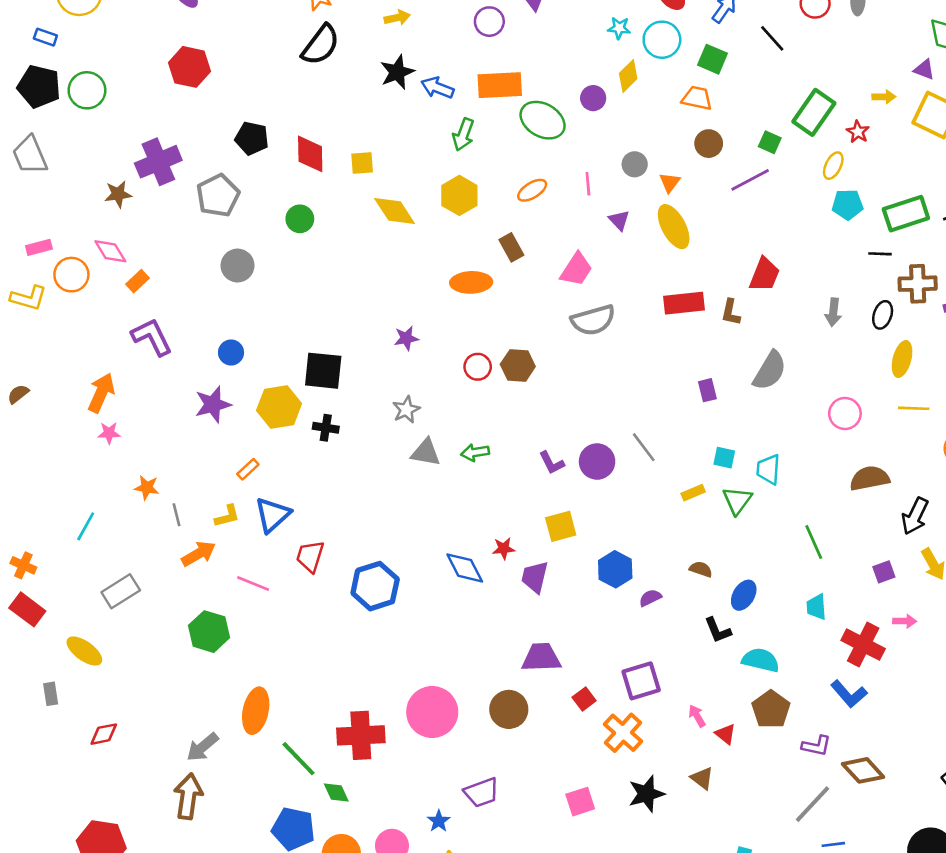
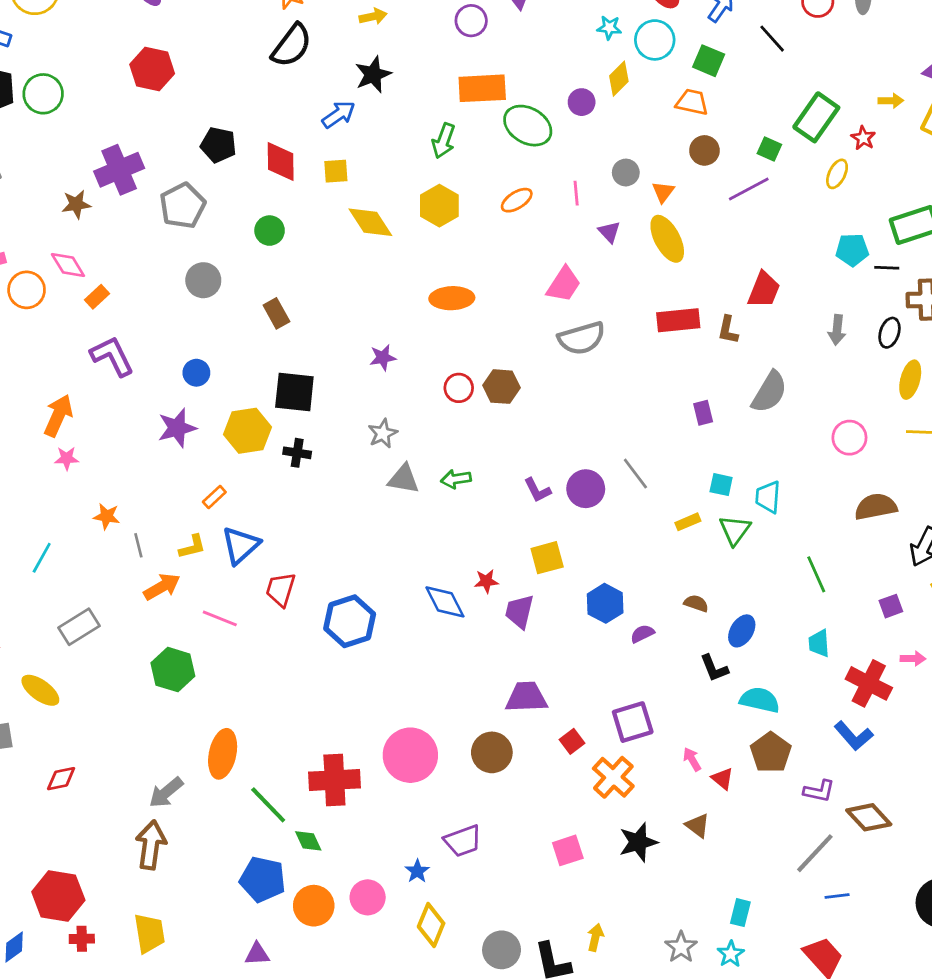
blue arrow: (437, 88) -> (339, 115), moved, turned 124
cyan pentagon: (848, 205) -> (852, 250), moved
brown rectangle: (511, 247) -> (276, 313), moved

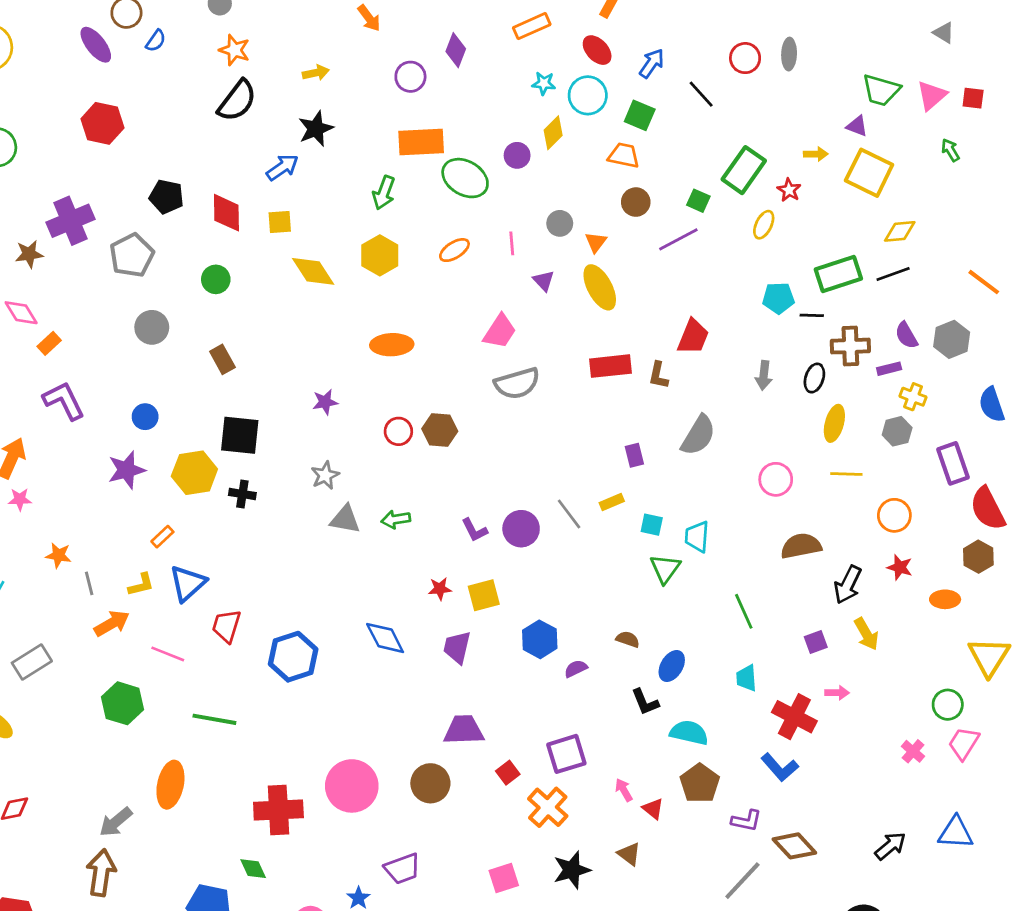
yellow rectangle: (688, 522) -> (612, 502), moved
red star: (486, 581) -> (440, 589), moved
green line: (268, 805) -> (214, 719), moved, turned -36

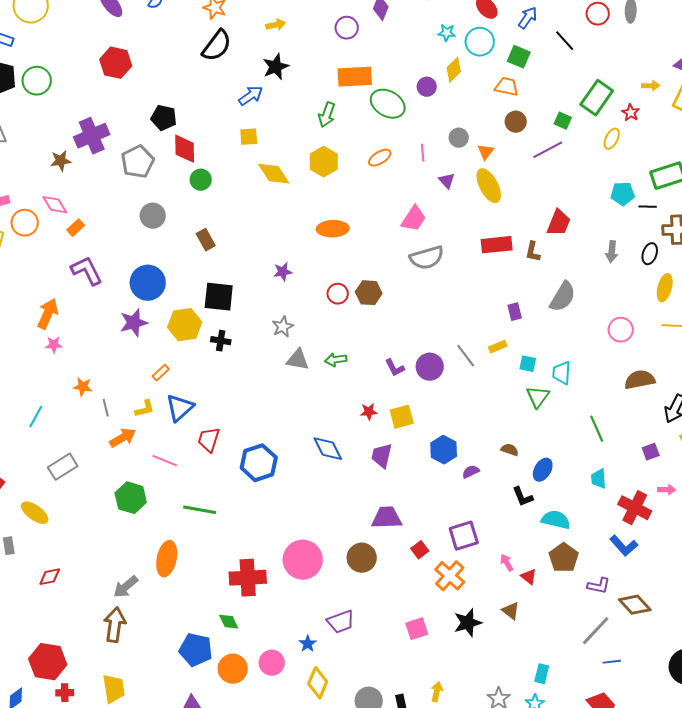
red diamond: (226, 213) -> (185, 149), moved
blue circle: (145, 417) -> (148, 283), size x1.8

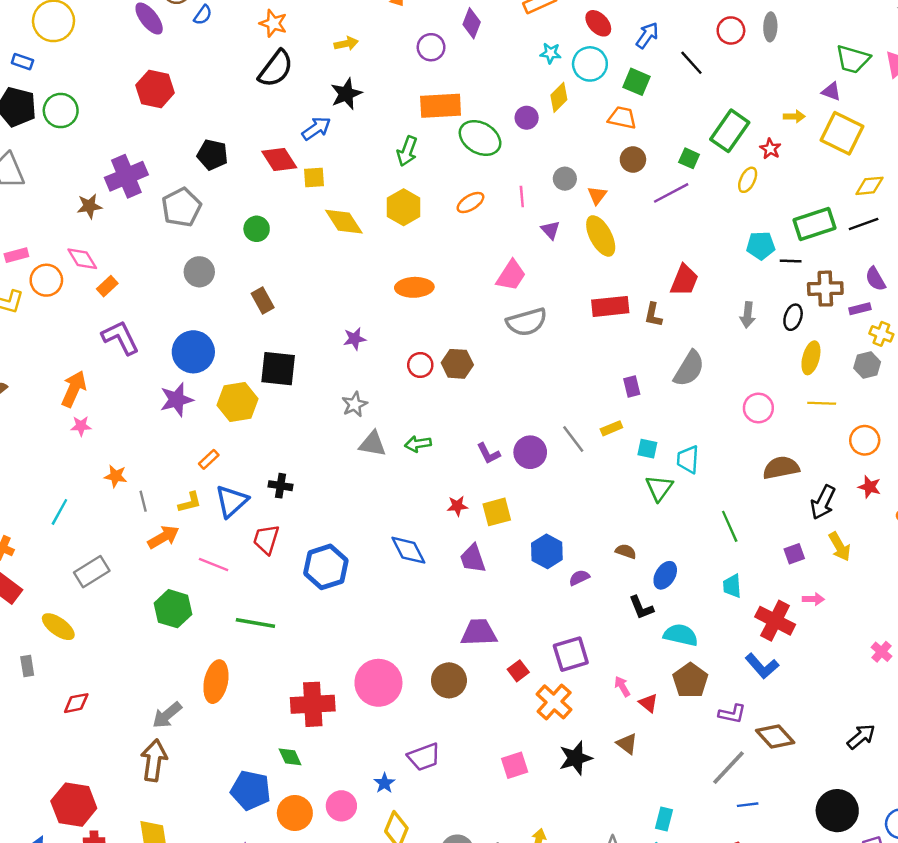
red diamond: (185, 149) -> (279, 160), moved, turned -32
black cross: (221, 341) -> (280, 486), moved
purple trapezoid: (382, 456) -> (473, 559), turned -32

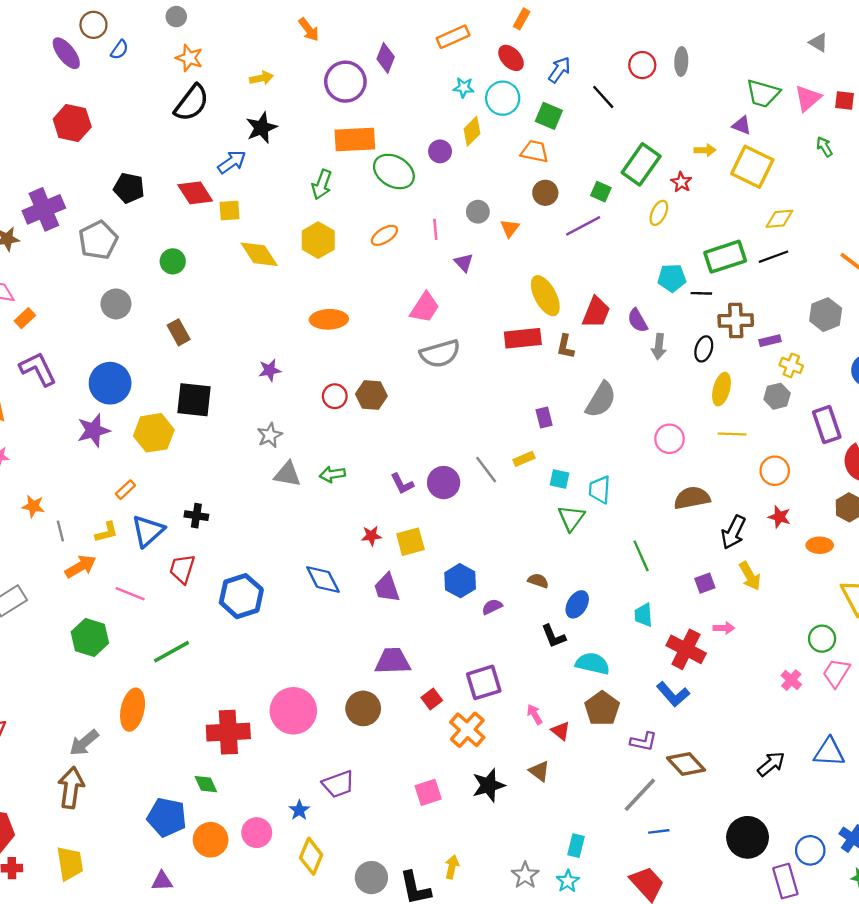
purple circle: (431, 47) -> (345, 82), size x1.5
yellow ellipse: (601, 236) -> (545, 296), moved
purple semicircle: (875, 279) -> (638, 321), moved
green line: (255, 623) -> (172, 652), turned -39

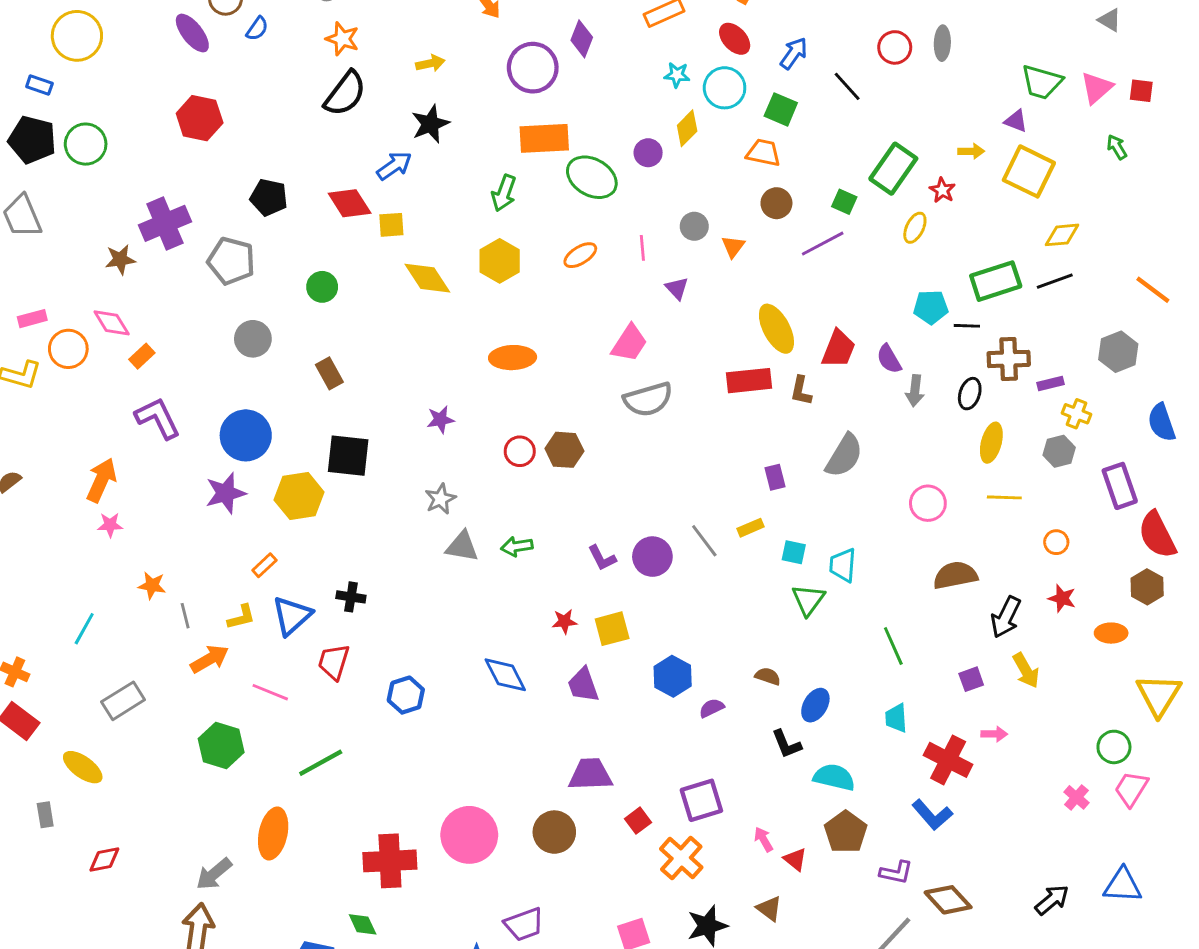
gray pentagon: (98, 240) -> (231, 261), turned -30
orange circle: (775, 471) -> (1056, 542), size x0.7
blue hexagon: (241, 596) -> (406, 695), size x0.7

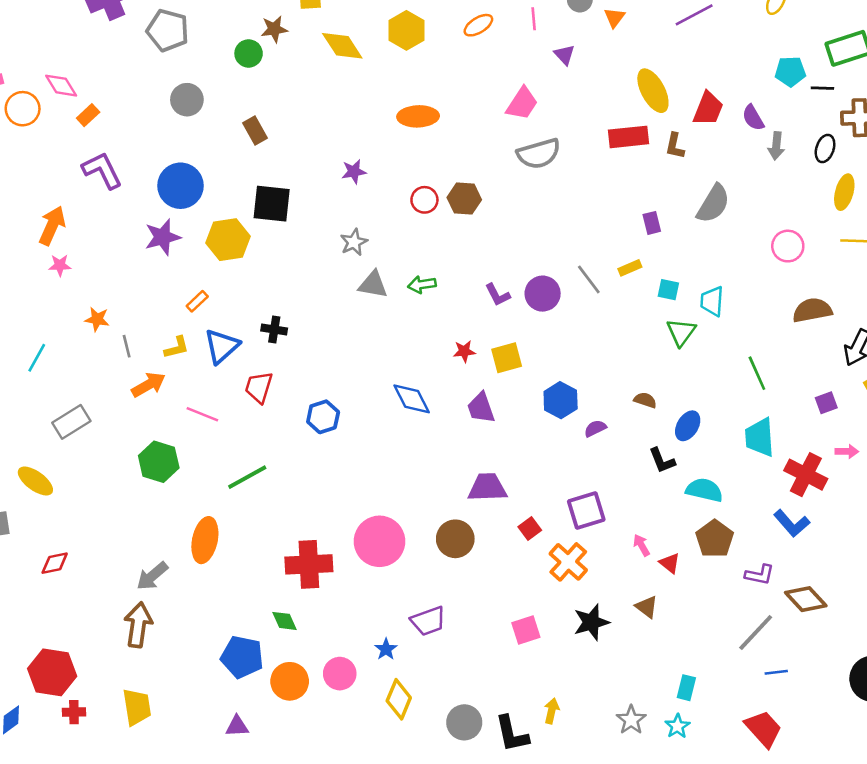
brown star: (120, 259) -> (274, 29), moved
cyan trapezoid: (896, 718) -> (760, 437), size x1.5

